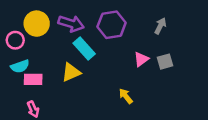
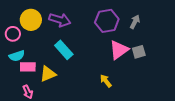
purple hexagon: (112, 25) -> (107, 21), moved
cyan rectangle: (84, 49) -> (64, 50), moved
pink triangle: (141, 59) -> (119, 50), size x1.5
yellow triangle: (71, 72) -> (48, 74), moved

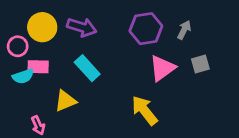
gray square: (139, 52) -> (200, 64), moved
pink rectangle: (28, 67) -> (38, 67), moved
yellow arrow: (106, 81) -> (145, 110), size x1.6

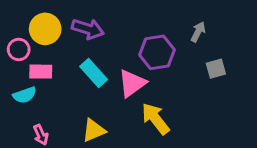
purple hexagon: (146, 29) -> (157, 52), moved
pink triangle: (162, 68) -> (132, 83), moved
cyan semicircle: (23, 76) -> (25, 95), moved
yellow triangle: (65, 101) -> (94, 130), moved

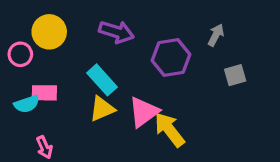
purple arrow: (88, 29) -> (117, 32), moved
pink rectangle: (41, 72) -> (44, 93), moved
pink triangle: (132, 83) -> (144, 112), moved
yellow triangle: (94, 130) -> (102, 109), moved

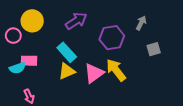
purple arrow: (117, 32) -> (76, 21), turned -50
yellow arrow: (169, 130) -> (116, 70), moved

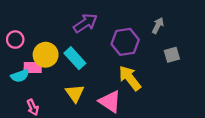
yellow circle: (32, 21) -> (46, 55), moved
yellow triangle: (67, 71) -> (75, 93), moved, turned -42
pink triangle: (94, 73) -> (110, 101), moved, turned -50

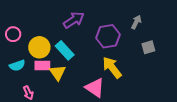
pink rectangle: (33, 68) -> (42, 65), moved
yellow triangle: (75, 93) -> (58, 73), moved

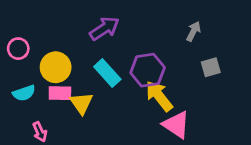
purple hexagon: (108, 36) -> (148, 70), moved
cyan rectangle: (65, 50) -> (107, 73), moved
pink triangle: (95, 88) -> (176, 125), moved

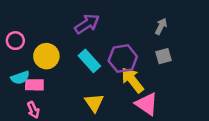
gray square: (211, 67) -> (163, 56), moved
pink rectangle: (60, 93) -> (34, 85), moved
yellow triangle: (81, 103) -> (94, 103), moved

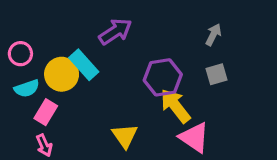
cyan rectangle: (89, 61) -> (84, 65), moved
cyan semicircle: (20, 78) -> (27, 88), moved
pink rectangle: (34, 85) -> (46, 112), turned -60

